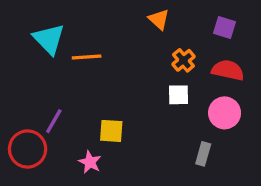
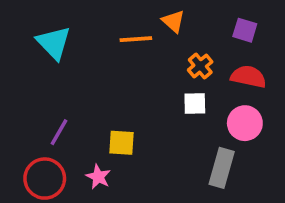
orange line: (87, 57) -> (136, 39), moved
red circle: (28, 149) -> (45, 179), moved
gray rectangle: (203, 154) -> (222, 168), size x1.5

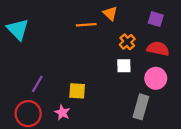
cyan triangle: (54, 43) -> (18, 29), moved

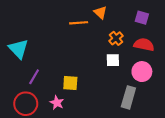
cyan triangle: (18, 29) -> (18, 49), moved

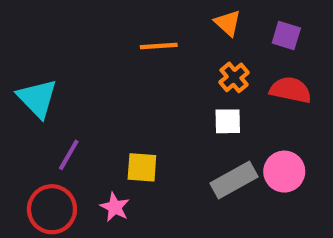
orange triangle: (100, 12) -> (228, 23), moved
pink circle: (142, 72) -> (284, 172), moved
gray rectangle: (128, 97) -> (234, 180), moved, turned 45

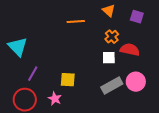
red semicircle: (291, 90) -> (130, 50), moved

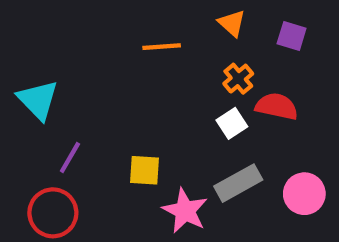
white square: (109, 58) -> (232, 123), turned -32
pink circle: (136, 82) -> (304, 194), moved
pink star: (55, 99) -> (185, 211), moved, size x1.5

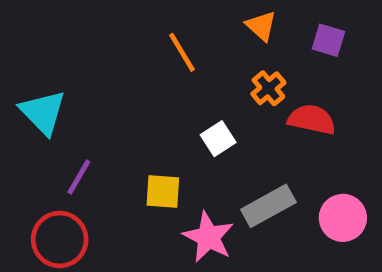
orange line: (162, 47) -> (182, 52), turned 63
white square: (232, 123) -> (218, 139), moved

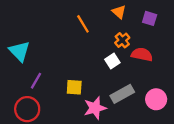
white square: (218, 139) -> (112, 61), moved
pink star: (208, 237) -> (95, 108), turned 30

